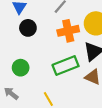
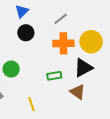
green rectangle: (66, 65) -> (54, 76), size x0.6

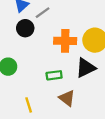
gray line: (61, 19) -> (43, 13), moved
brown triangle: (78, 92) -> (67, 98), moved

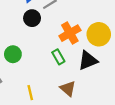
orange cross: (65, 41) -> (70, 33), turned -35
green rectangle: (54, 75) -> (58, 57), moved, turned 64

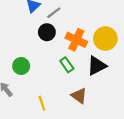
black circle: (32, 18) -> (47, 32), moved
orange cross: (70, 33) -> (76, 40), turned -30

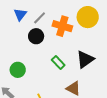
yellow circle: (105, 39) -> (88, 17), moved
orange cross: (76, 40) -> (62, 26), moved

